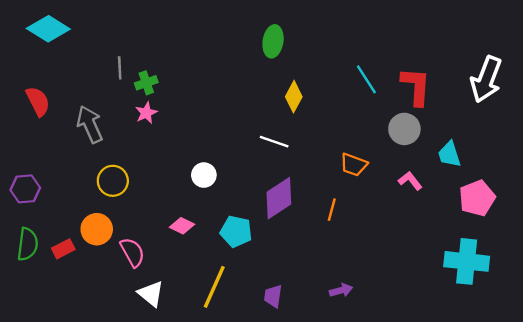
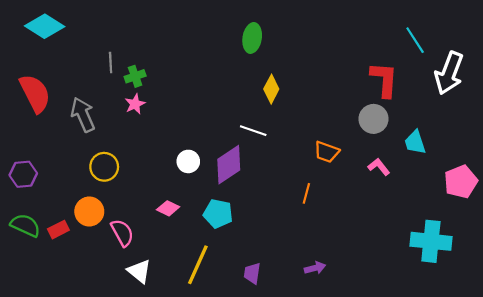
cyan line: (366, 79) -> (415, 40), moved
red semicircle: (38, 101) -> (35, 93), size x1.4
purple diamond: (279, 198) -> (229, 165), moved
pink pentagon: (477, 198) -> (461, 182), moved
green semicircle: (28, 244) -> (25, 225), turned -72

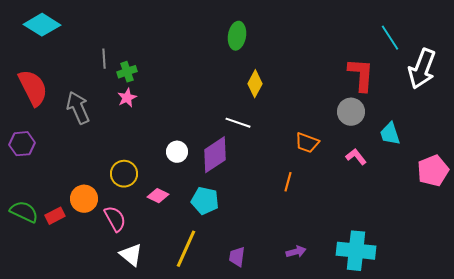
yellow circle: (104, 167) -> (124, 174), moved
purple hexagon: (23, 174) -> (22, 144), moved
cyan cross: (431, 241) -> (356, 251), moved

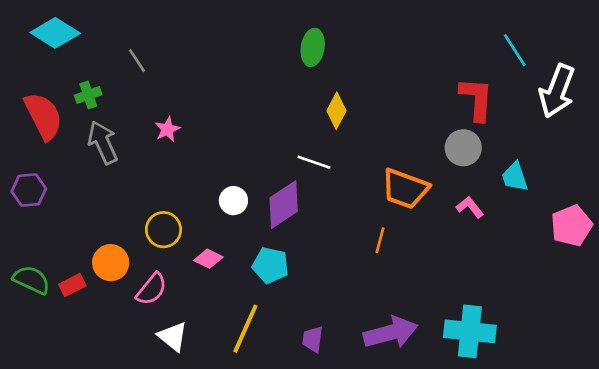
gray line: (104, 59) -> (137, 61), moved, turned -30
green cross: (127, 72) -> (88, 95), moved
orange trapezoid: (307, 143) -> (405, 189), size x1.5
pink semicircle: (115, 219) -> (152, 289), turned 68
purple arrow: (296, 252) -> (391, 333), size x2.0

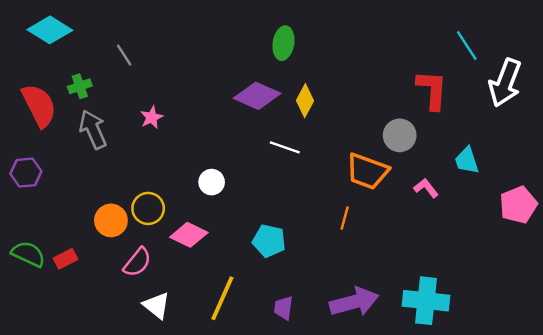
gray circle: (463, 148) -> (400, 135), moved
purple diamond: (284, 205) -> (257, 96), moved, turned 57
pink diamond: (208, 259) -> (189, 235), size x1.4
orange circle: (111, 263) -> (111, 220), moved
cyan pentagon: (270, 265) -> (269, 241), moved

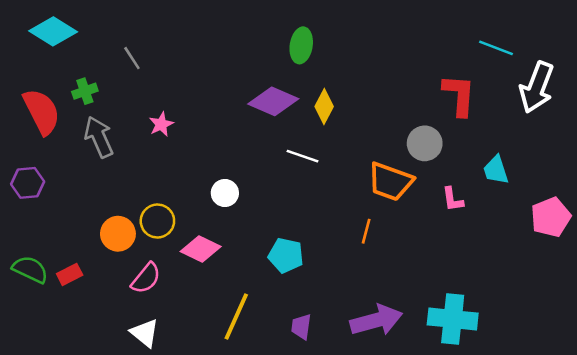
cyan line: (467, 46) -> (496, 48), turned -36
pink L-shape: (426, 188) -> (453, 199), turned -150
white triangle: (156, 305) -> (145, 333), moved

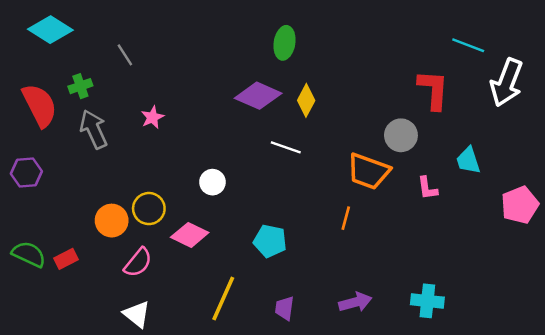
cyan cross: (453, 319) -> (427, 301), size x0.7
purple arrow: (376, 320) -> (355, 302), size x0.7

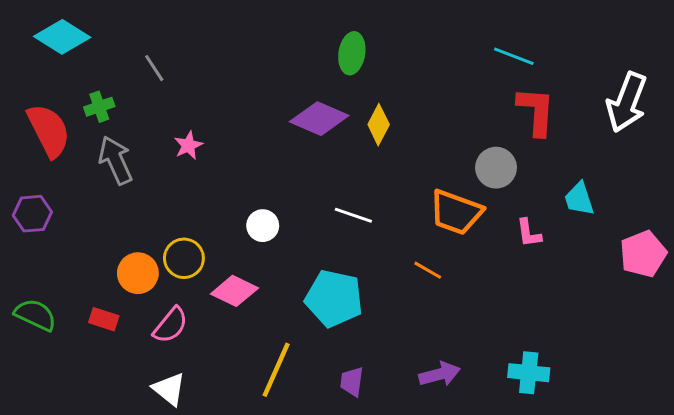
cyan line: (468, 45) -> (514, 56), moved
white line: (286, 147) -> (353, 215), moved
orange line: (346, 218) -> (428, 270), turned -75
cyan pentagon: (270, 241) -> (334, 298), size x1.4
red rectangle: (66, 259) -> (104, 319), moved, turned 45

